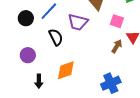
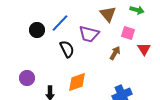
brown arrow: (117, 46) -> (115, 53), moved
purple circle: (28, 55) -> (27, 78), moved

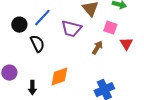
black semicircle: (67, 49) -> (37, 44), moved

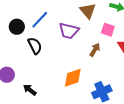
orange diamond: (59, 77) -> (73, 78), moved
black arrow: (32, 88) -> (30, 90), turned 128

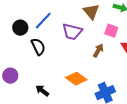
orange diamond: (73, 78) -> (76, 79), turned 55
black arrow: (30, 90) -> (42, 91), moved

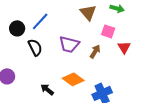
purple trapezoid: (72, 32) -> (69, 44), moved
black arrow: (42, 91) -> (47, 89), moved

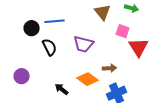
blue line: (40, 21) -> (55, 21), turned 42
red triangle: (124, 47) -> (139, 47), size x1.5
brown arrow: (95, 51) -> (110, 68), moved, turned 56

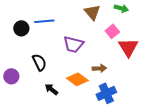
pink square: (123, 31) -> (112, 31), turned 32
black semicircle: (50, 47) -> (39, 62), moved

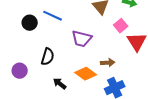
blue line: (44, 21) -> (53, 16), turned 30
black semicircle: (39, 62) -> (48, 57), turned 42

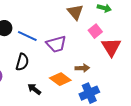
blue line: (53, 16) -> (27, 36), moved
purple trapezoid: (82, 39) -> (56, 44), turned -30

